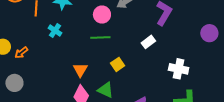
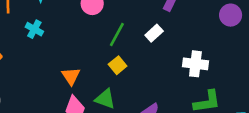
green line: (100, 38) -> (117, 35), moved, turned -54

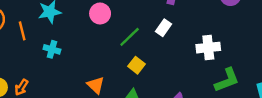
green line: (117, 35) -> (130, 37), turned 30

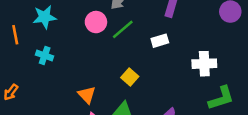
white rectangle: (164, 28) -> (160, 41), turned 35
green line: (130, 37) -> (123, 29), moved

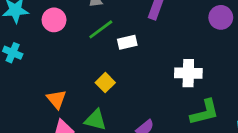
pink circle: (96, 22) -> (54, 20), moved
white rectangle: (160, 41) -> (127, 42), moved

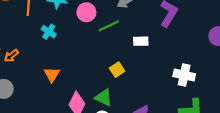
green line: (101, 29) -> (109, 26), moved
orange triangle: (57, 99) -> (52, 75), moved

